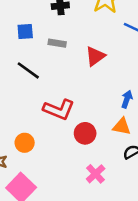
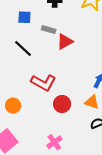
red triangle: (95, 56) -> (65, 42), moved
pink cross: (96, 174) -> (54, 142), moved

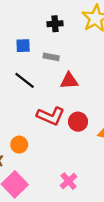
red triangle: (65, 42) -> (69, 81), moved, turned 30
red circle: (62, 104) -> (78, 122), moved

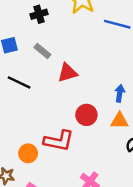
gray rectangle: (51, 57) -> (42, 51), turned 40
red L-shape: (51, 116) -> (59, 141), moved

